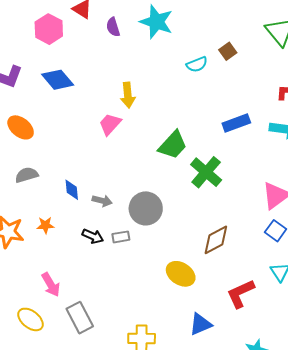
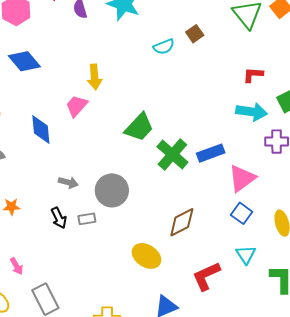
blue rectangle: (236, 123) -> (211, 153), moved
blue diamond: (72, 190) -> (41, 129), moved, size x1.4
black arrow: (93, 236) -> (59, 218), turned 40
pink arrow: (51, 285) -> (16, 266), size x0.7

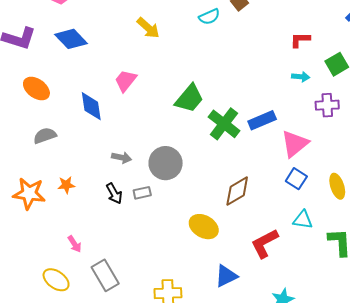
yellow arrow: (95, 77) -> (148, 28), moved, turned -40
cyan arrow: (252, 112) -> (301, 77), size x0.6
cyan triangle: (246, 255) -> (303, 220), turned -45

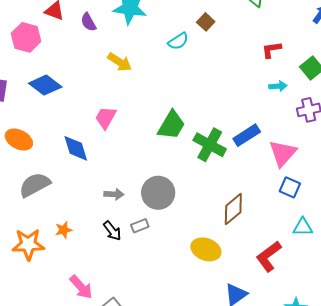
gray semicircle: (45, 136) -> (35, 185), size x1.4
pink arrow: (75, 244) -> (81, 287), size x1.5

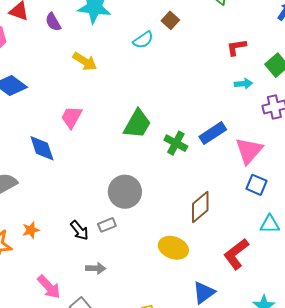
green cross: (210, 145) -> (176, 143), size x0.7
gray arrow: (114, 194) -> (96, 268), moved

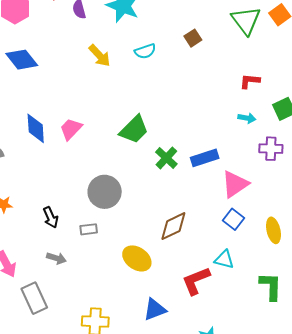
cyan semicircle: (143, 40) -> (145, 51), moved
pink trapezoid: (71, 117) -> (71, 129), moved
cyan triangle: (270, 224) -> (224, 259), moved
gray rectangle: (107, 225) -> (89, 229), moved

